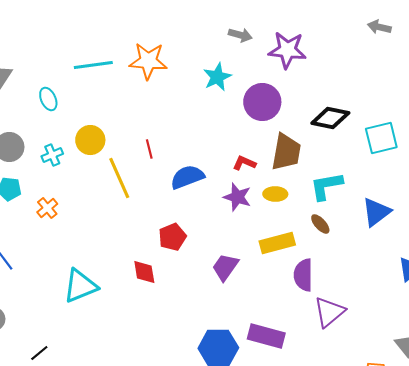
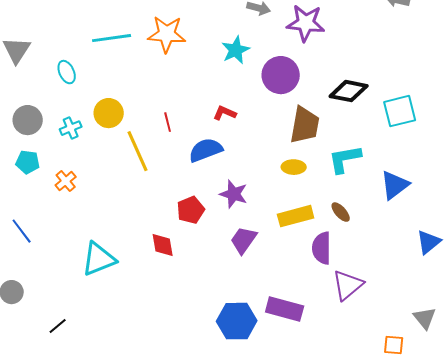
red L-shape: (244, 163) -> (225, 113), moved
purple star: (237, 197) -> (234, 194), moved
brown ellipse: (320, 224) -> (341, 212), moved

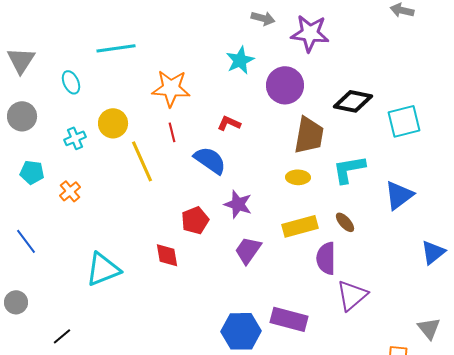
orange star: (167, 34) -> (171, 88), moved
gray circle: (28, 120) -> (22, 116), moved
blue semicircle: (206, 150) -> (210, 160), turned 56

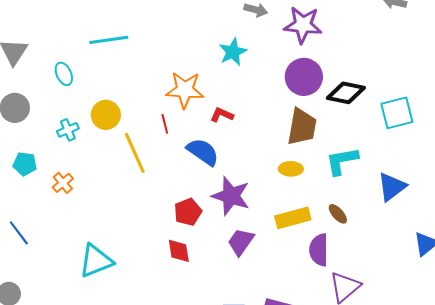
purple circle: (285, 85) -> (304, 77), moved
orange star: (171, 88) -> (185, 90), moved
purple star: (238, 204) -> (231, 196), size x1.4
red diamond: (167, 255) -> (179, 251), moved

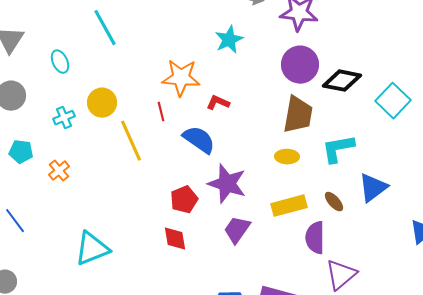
cyan line: (109, 40) -> (105, 28), turned 69
cyan square: (397, 113) -> (393, 101), turned -32
blue triangle: (392, 187) -> (373, 188), moved

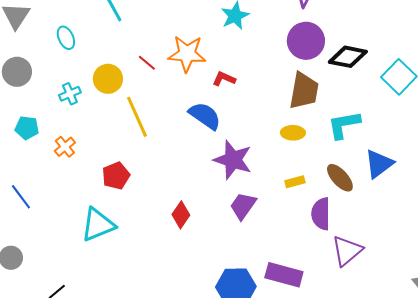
red line: (161, 112) -> (147, 63), moved, turned -36
red pentagon: (184, 200) -> (116, 176), moved
brown ellipse: (334, 202) -> (340, 178), size x1.4
yellow rectangle: (289, 206) -> (295, 182), size x0.6
red diamond: (175, 239) -> (181, 215), turned 44

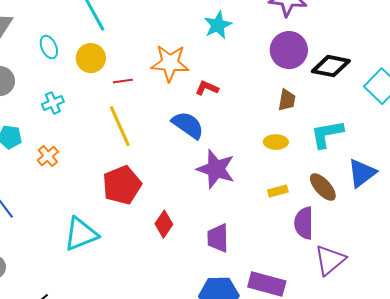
red line: (147, 63) -> (123, 81), moved, turned -48
yellow circle: (108, 79) -> (91, 58), moved
brown trapezoid: (304, 91) -> (287, 100), size x0.6
red pentagon: (116, 176) -> (122, 185), moved, size x1.4
purple trapezoid: (243, 206) -> (218, 238), moved, turned -36

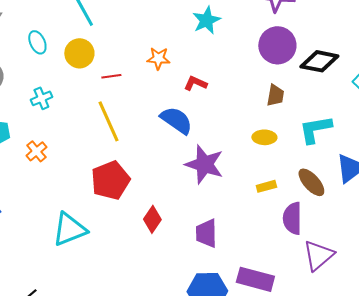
orange star: (170, 63) -> (158, 58), size x0.6

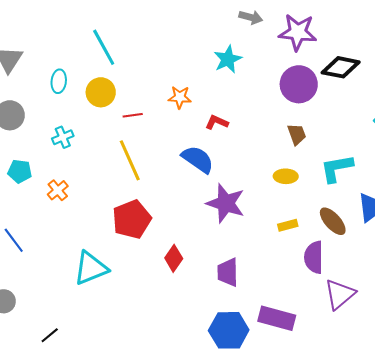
cyan ellipse: (37, 42) -> (59, 81), turned 30
black diamond: (319, 61) -> (341, 67), moved
brown trapezoid: (275, 95) -> (297, 134), turned -30

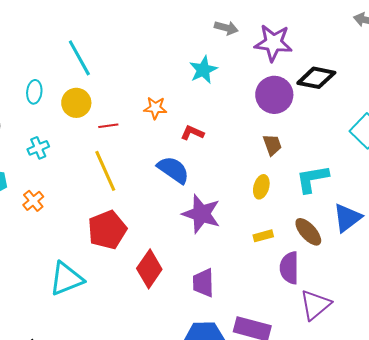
yellow ellipse: (286, 176) -> (261, 187), turned -75
red diamond: (174, 258) -> (149, 269), size x1.4

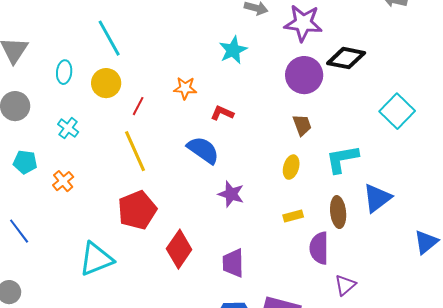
red line: (108, 126) -> (138, 106), turned -54
cyan cross: (38, 148) -> (68, 128), turned -30
purple star: (201, 214) -> (231, 194), size x0.7
brown ellipse: (308, 232) -> (338, 212), turned 36
purple triangle: (315, 305) -> (345, 285), size x0.7

